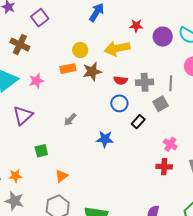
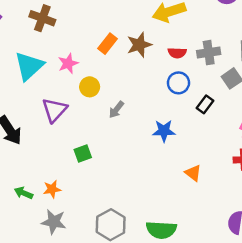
yellow circle: (80, 50) -> (90, 87), moved
orange rectangle: (68, 69) -> (108, 44), turned -35
orange triangle: (61, 176) -> (193, 173), moved, turned -40

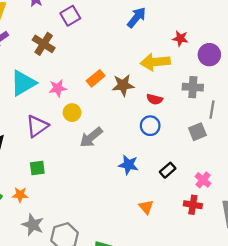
gray cross: (209, 53) -> (193, 87), moved
black rectangle: (205, 104) -> (168, 170), moved
gray arrow: (116, 110) -> (91, 137), size x1.5
green square: (83, 154) -> (37, 168), moved
gray star: (54, 222) -> (33, 225), moved

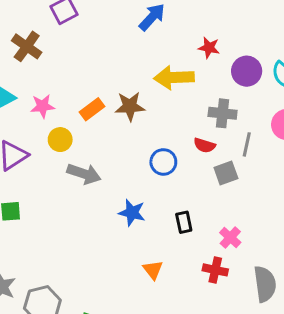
orange rectangle: (96, 78) -> (92, 109), moved
red semicircle: (155, 99) -> (204, 145), moved
gray arrow: (91, 137) -> (84, 174), turned -125
black rectangle: (168, 170) -> (184, 222), turned -63

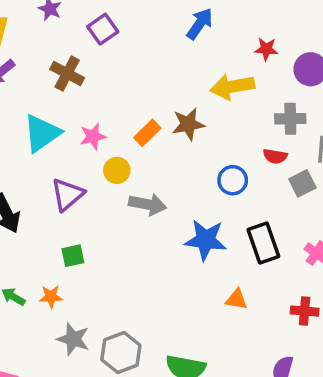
blue star: (132, 213) -> (206, 240), size x1.4
black rectangle: (184, 222) -> (263, 243), size x1.6
orange triangle: (153, 270) -> (236, 299), turned -35
red cross: (215, 270) -> (305, 311), moved

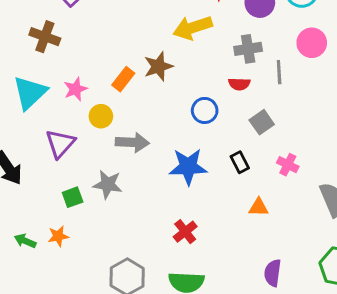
gray square: (302, 183) -> (262, 122), moved
black rectangle: (263, 243) -> (240, 162), size x0.6
orange triangle: (236, 299) -> (259, 207), moved
red cross: (305, 311) -> (185, 232), moved, turned -35
gray star: (73, 339) -> (108, 184), moved

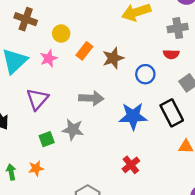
brown star: (158, 66) -> (113, 58), moved
yellow circle: (101, 116) -> (61, 34), moved
black rectangle: (240, 162) -> (172, 113), size x1.6
green arrow: (25, 241) -> (11, 172), turned 56

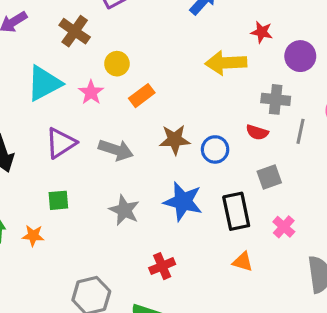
pink star: (49, 58) -> (91, 92), turned -30
brown star: (113, 58) -> (175, 140), moved
gray arrow: (91, 98) -> (116, 150), moved
gray star: (73, 130) -> (124, 210), moved

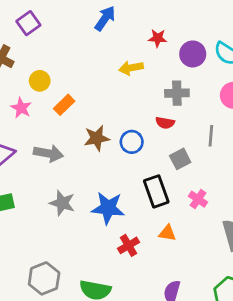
yellow arrow: (226, 63) -> (131, 68), size x0.7
gray line: (300, 131) -> (211, 136), moved
blue star: (183, 201) -> (108, 208), moved
red cross: (162, 266) -> (129, 245), moved

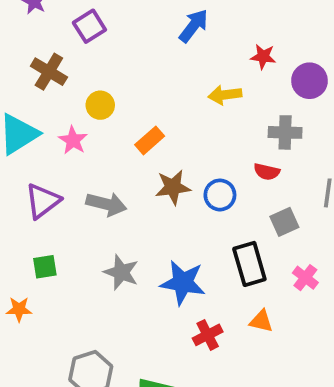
orange rectangle: (64, 105) -> (150, 140), moved

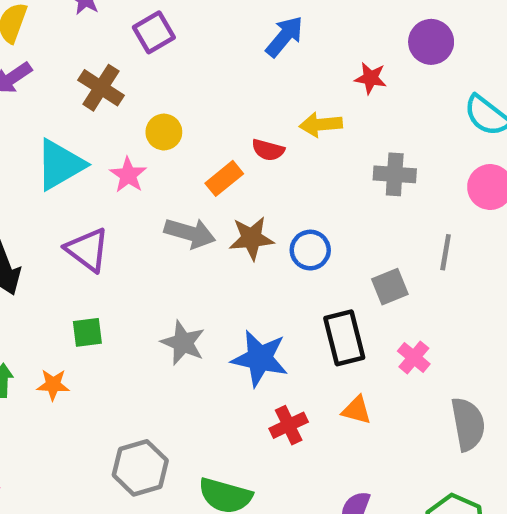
purple circle: (309, 81) -> (431, 42), moved
red semicircle: (267, 172) -> (268, 150), moved
purple triangle: (43, 201) -> (87, 250), turned -48
gray arrow: (106, 204) -> (190, 233), moved

